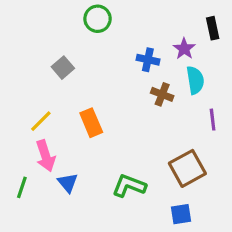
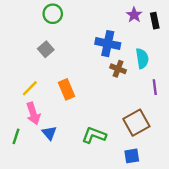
green circle: (98, 19) -> (53, 14), moved
purple star: (184, 49) -> (134, 15), moved
blue cross: (148, 60) -> (108, 44), size x1.5

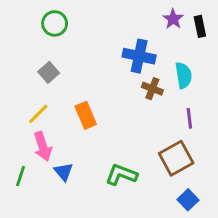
green circle: (53, 14) -> (55, 23), moved
gray square: (46, 49) -> (49, 72), moved
purple line: (155, 87) -> (189, 118), moved
blue square: (132, 156) -> (188, 200), moved, turned -35

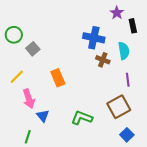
green circle: (55, 23) -> (14, 35), moved
black rectangle: (200, 26) -> (133, 26), moved
yellow line: (38, 114) -> (17, 77), moved
green line: (20, 176) -> (28, 137), moved

